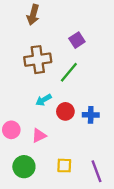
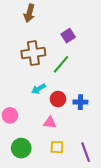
pink triangle: (39, 136) -> (50, 123), moved, turned 32

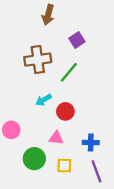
brown arrow: (29, 13) -> (48, 15), moved
blue cross: (80, 102) -> (91, 143), moved
green circle: (21, 148) -> (34, 159), moved

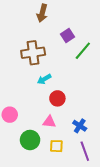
green line: (69, 72) -> (83, 51), moved
cyan arrow: (44, 100) -> (44, 79), moved
blue cross: (91, 143) -> (80, 126), turned 32

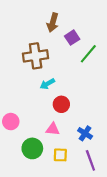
brown arrow: (42, 13) -> (53, 23), moved

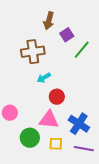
pink triangle: (53, 129) -> (49, 120), size x1.5
blue cross: (85, 133) -> (79, 124), size x1.5
purple line: (90, 160) -> (84, 149), turned -60

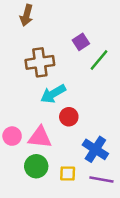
brown arrow: (49, 21) -> (27, 15), moved
cyan arrow: (44, 78) -> (53, 94), size x1.5
pink triangle: (49, 120) -> (40, 137), moved

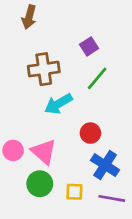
green line: (99, 60) -> (97, 78), moved
red circle: (69, 117) -> (90, 133), moved
pink triangle: (40, 137) -> (44, 152), turned 35

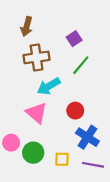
brown arrow: (29, 17) -> (27, 26), moved
pink circle: (13, 150) -> (11, 143), moved
pink triangle: (44, 152) -> (37, 113), moved

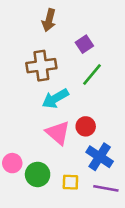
brown arrow: (27, 26) -> (49, 20), moved
pink triangle: (37, 113) -> (58, 133), moved

